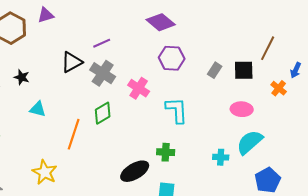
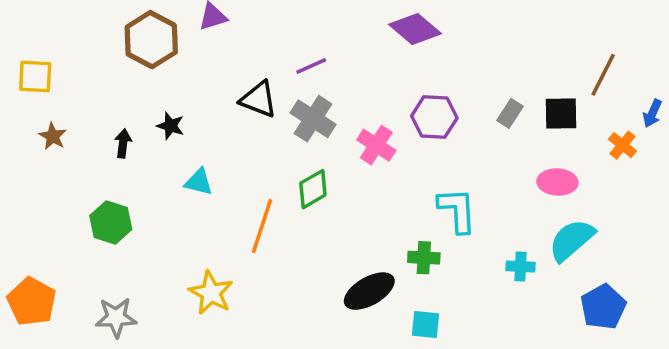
purple hexagon: (172, 58) -> (434, 117), moved
black triangle: (72, 62) -> (258, 99), turned 50
cyan L-shape: (177, 110) -> (457, 210), moved

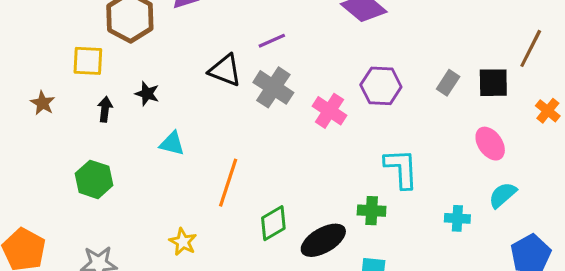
yellow square: (35, 77) -> (88, 61), moved
pink ellipse: (557, 182) -> (490, 144), turned 52
green diamond: (313, 189) -> (273, 223), moved
cyan semicircle: (572, 240) -> (503, 195), size x0.7
yellow star: (211, 293) -> (183, 242), size x0.7

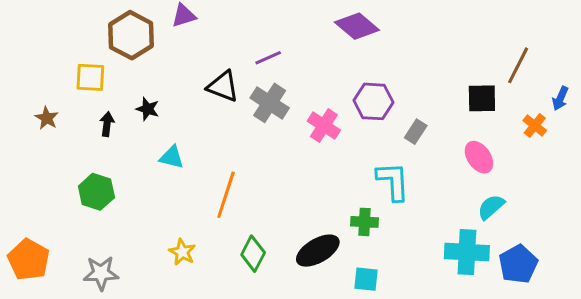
gray rectangle: (448, 83) -> (416, 132), moved
cyan cross: (457, 218) -> (467, 252), moved, size x1.8
green diamond: (273, 223) -> (253, 254), moved, turned -32

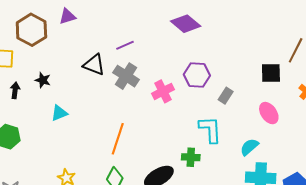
pink cross: (324, 126) -> (163, 91), turned 30
cyan triangle: (172, 157) -> (59, 113), turned -36
orange line: (226, 195) -> (118, 139), moved
cyan semicircle: (491, 207) -> (249, 147), moved

